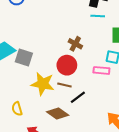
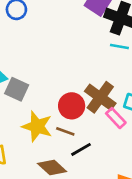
brown cross: (75, 44) -> (100, 97), moved, size x1.6
pink rectangle: (101, 70) -> (116, 118), turned 35

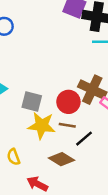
gray square: (17, 89) -> (32, 101), moved

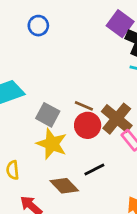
brown line: (67, 125) -> (84, 106), moved

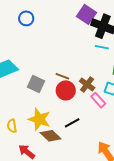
brown cross: (117, 119) -> (87, 85), size x0.7
yellow star: (52, 144) -> (39, 119), moved

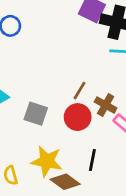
brown line: (62, 76) -> (79, 91), moved, turned -72
black line: (72, 123) -> (92, 160), turned -42

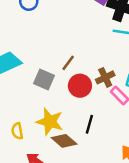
brown line: (79, 91) -> (68, 63), moved
brown cross: (106, 105) -> (105, 77), turned 30

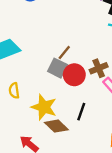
gray square: (44, 80) -> (58, 68), moved
yellow semicircle: (17, 131) -> (14, 91), moved

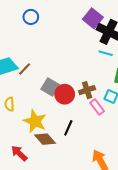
brown line: (64, 53) -> (25, 69), moved

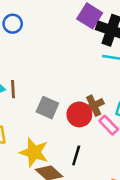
brown line: (25, 69) -> (13, 89), turned -40
red circle: (65, 94) -> (79, 114), moved

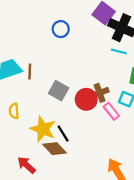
blue circle: (13, 24) -> (61, 29), moved
black line: (76, 155) -> (63, 133), moved, turned -54

